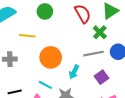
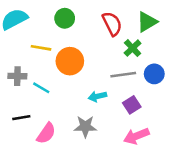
orange circle: (51, 57) -> (70, 61), moved
cyan arrow: (74, 72) -> (97, 96), turned 48
cyan line: (45, 85) -> (41, 88), moved

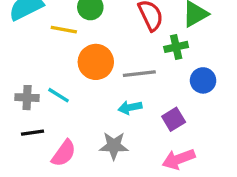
yellow line: (41, 48) -> (64, 30), moved
green cross: (133, 48) -> (176, 47), turned 30
gray line: (123, 75) -> (139, 74), moved
gray cross: (17, 76) -> (27, 98), moved

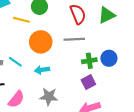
green cross: (176, 47) -> (89, 61), moved
gray line: (139, 74) -> (74, 39), moved
cyan arrow: (130, 107) -> (42, 70), moved

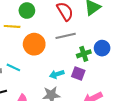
cyan arrow: (42, 70) -> (57, 74), moved
purple square: (88, 82) -> (78, 74), moved, turned -32

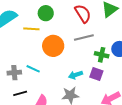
green cross: (84, 54) -> (102, 55), turned 32

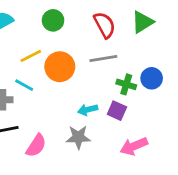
yellow line: (31, 29) -> (31, 56), moved, turned -35
cyan line: (33, 69) -> (24, 85), moved

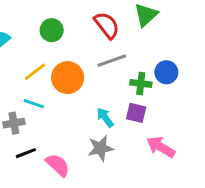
cyan arrow: (88, 110) -> (105, 117), turned 78
pink semicircle: (36, 146) -> (58, 165), turned -70
pink arrow: (134, 146) -> (161, 147), turned 64

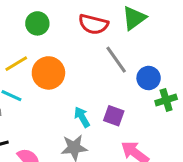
red semicircle: (107, 25) -> (93, 24), turned 136
gray line: (112, 61) -> (116, 60), moved, turned 68
green cross: (141, 84) -> (166, 100), moved, turned -30

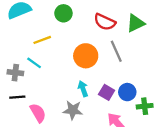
orange circle: (48, 73) -> (86, 56), moved
blue circle: (149, 78) -> (127, 92), moved
green cross: (166, 100) -> (145, 106), moved

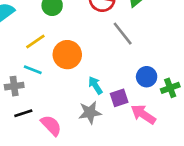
orange circle: (86, 56) -> (67, 55), moved
purple square: (107, 92) -> (119, 98), moved, turned -35

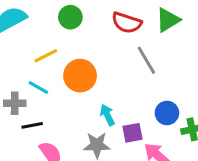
black line: (23, 113) -> (32, 125), moved

